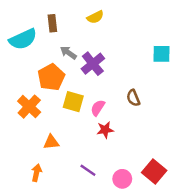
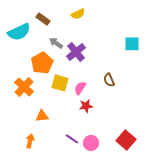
brown rectangle: (52, 23) -> (43, 19), turned -48
pink circle: (122, 179) -> (91, 143), moved

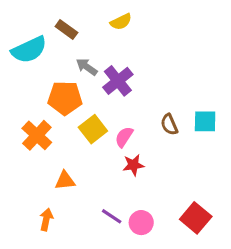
cyan square: (132, 44) -> (205, 121), moved
orange pentagon: (42, 63) -> (65, 98), turned 30
yellow square: (60, 83) -> (93, 129), turned 36

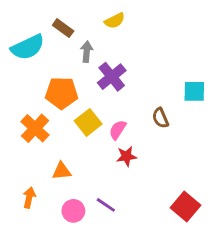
gray arrow: (87, 67) -> (87, 52), moved, turned 60
cyan square: (205, 121) -> (194, 91), moved
orange arrow: (46, 219) -> (29, 198), moved
pink circle: (141, 223) -> (73, 211), moved

